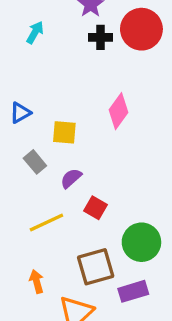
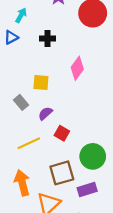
black cross: (101, 37) -> (47, 38), moved
blue triangle: (20, 113) -> (11, 37), moved
orange arrow: (37, 282) -> (22, 183), size x1.6

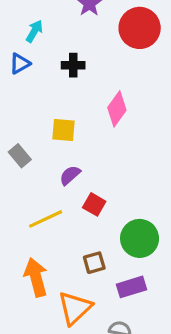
gray rectangle: (21, 102) -> (20, 156), moved
brown square: (62, 173) -> (94, 263), size x0.6

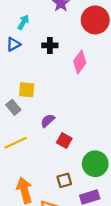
pink diamond: (117, 109) -> (80, 62), moved
yellow square: (63, 130) -> (27, 90), moved
yellow line: (46, 219) -> (16, 143), moved

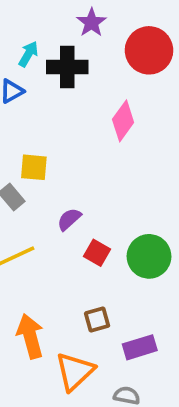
black cross: (50, 45) -> (67, 67), moved, size x1.5
green circle: (95, 164) -> (149, 256), moved

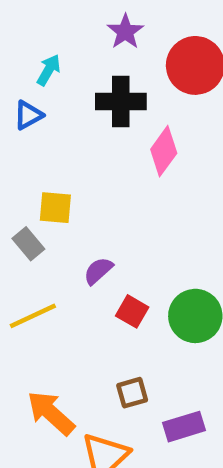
black cross: (67, 67) -> (121, 102), moved
orange arrow: (30, 336) -> (51, 413), turned -33

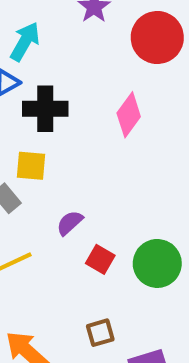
cyan arrow: (49, 70) -> (25, 42), size x1.4
black cross: (121, 102) -> (45, 109), moved

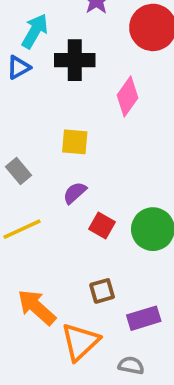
black cross: (45, 109) -> (75, 60), moved
yellow square: (31, 166) -> (75, 142), moved

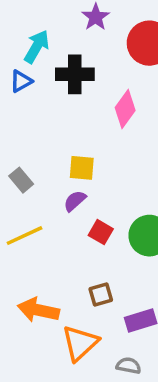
yellow square: (75, 142) -> (82, 168), moved
orange arrow: (37, 307) -> (38, 310), turned -30

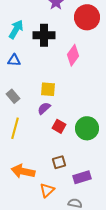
cyan arrow: (37, 47) -> (16, 29), moved
blue triangle: (21, 81) -> (14, 60), moved, turned 32
yellow line: (25, 236) -> (15, 128), turned -50
orange triangle: (80, 343) -> (47, 190), size x0.7

